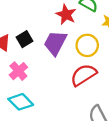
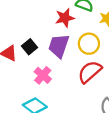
red star: (66, 15) -> (65, 18), turned -30
pink cross: (18, 71) -> (43, 75), moved

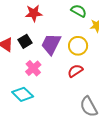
red star: (65, 18) -> (34, 13), moved
red semicircle: (90, 72) -> (75, 71), size x0.7

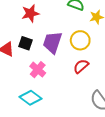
black square: (25, 41) -> (25, 43), turned -32

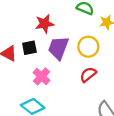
red star: (30, 13) -> (45, 24), moved
black square: (25, 43) -> (29, 48), turned -32

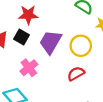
red star: (45, 24) -> (28, 15), moved
black square: (29, 48) -> (21, 37), turned 32

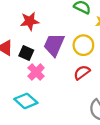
black square: (21, 37) -> (26, 53), moved

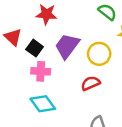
pink cross: (36, 72) -> (41, 71), turned 35
cyan diamond: (26, 101) -> (43, 104), moved

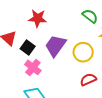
pink cross: (41, 71) -> (33, 67), turned 35
red semicircle: (91, 83) -> (88, 80), moved

